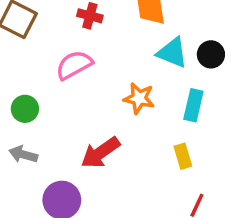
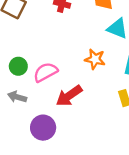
pink semicircle: (74, 65) -> (45, 72), moved

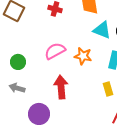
pink semicircle: (45, 72) -> (55, 51), moved
red arrow: (69, 96) -> (61, 87), turned 120

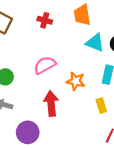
orange star: (83, 56) -> (76, 81), moved

